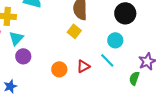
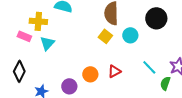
cyan circle: (115, 40) -> (130, 35), moved
purple circle: (23, 56) -> (69, 86), moved
cyan line: (107, 60) -> (149, 67), moved

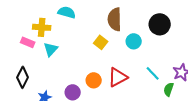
yellow square: (105, 36) -> (101, 42), moved
red triangle: (114, 71) -> (118, 77), size x1.5

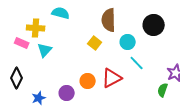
cyan line: (153, 73) -> (137, 63), moved

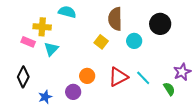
cyan line: (137, 63) -> (143, 78), moved
orange circle: (88, 81) -> (87, 76), moved
green semicircle: (163, 90) -> (169, 89), turned 128

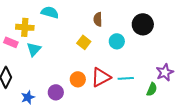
brown semicircle: (115, 19) -> (98, 19), size x0.6
orange circle: (87, 76) -> (78, 79), moved
cyan line: (143, 78) -> (126, 78), turned -49
green semicircle: (169, 89) -> (152, 89), turned 56

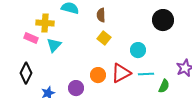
brown semicircle: (98, 19) -> (101, 15), moved
cyan circle: (117, 41) -> (138, 50), moved
green semicircle: (152, 89) -> (164, 86), moved

